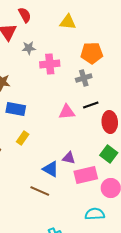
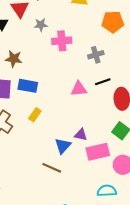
orange pentagon: (92, 53) -> (113, 22), moved
blue triangle: (51, 169) -> (63, 146), turned 42

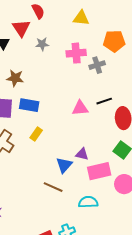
pink cross: (62, 41) -> (76, 53), moved
gray cross: (96, 55) -> (97, 65), moved
cyan semicircle: (107, 191) -> (88, 202), moved

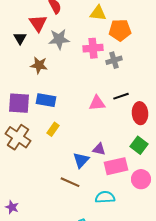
orange pentagon: (114, 41) -> (120, 30), moved
gray star: (42, 44) -> (59, 39), size x1.5
brown star: (15, 78) -> (39, 65), moved

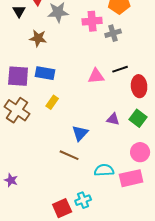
purple triangle: (99, 149) -> (113, 119), moved
pink rectangle: (116, 166) -> (131, 178), moved

